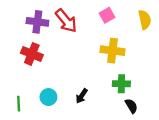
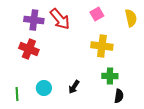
black semicircle: (131, 106) -> (119, 96), turned 40

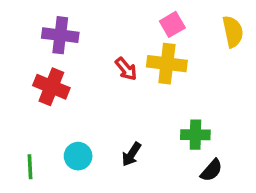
red arrow: (60, 19) -> (126, 69), moved, size x0.6
yellow cross: (102, 46) -> (167, 64), moved
black semicircle: (119, 96) -> (211, 170), turned 32

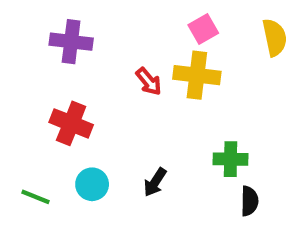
red cross: (51, 87) -> (71, 123), moved
green line: (30, 167) -> (35, 197), turned -65
black semicircle: (211, 170) -> (249, 201), turned -40

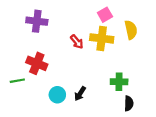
yellow semicircle: (275, 37) -> (131, 30), moved
cyan circle: (92, 184) -> (57, 95), moved
green line: (35, 197) -> (17, 81), moved, turned -32

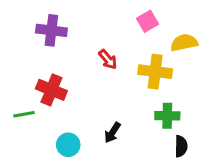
yellow semicircle: (131, 30) -> (184, 43), turned -90
yellow cross: (102, 38) -> (155, 72), moved
cyan circle: (57, 95) -> (68, 145), moved

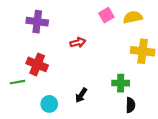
yellow semicircle: (184, 43) -> (133, 17), moved
red arrow: (108, 59) -> (78, 42), turned -64
yellow cross: (155, 72) -> (143, 51), moved

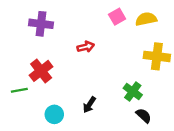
red cross: (37, 64) -> (41, 71), turned 30
green cross: (121, 83) -> (133, 91), turned 35
black semicircle: (131, 105) -> (144, 116), turned -48

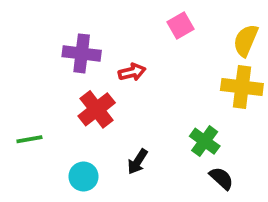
yellow semicircle: (146, 19) -> (246, 40), moved, turned -55
purple cross: (41, 24) -> (82, 53), moved
red cross: (41, 71) -> (97, 109), moved

